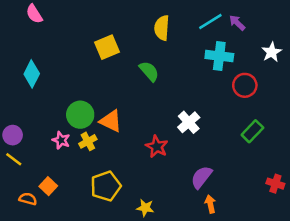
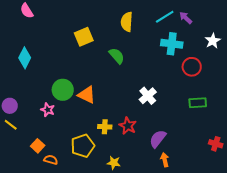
green rectangle: (252, 131) -> (198, 103), turned 42
yellow cross: (88, 141) -> (105, 127), moved, turned 32
red star: (157, 147) -> (128, 126), moved
orange semicircle: (28, 199) -> (51, 160), moved

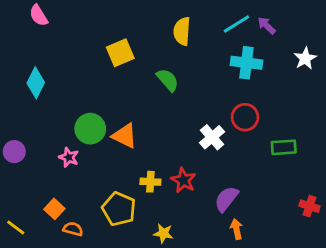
red circle: (192, 67) -> (245, 117), moved
yellow line: (11, 125) -> (16, 228), moved
yellow pentagon: (83, 146) -> (119, 209), turned -30

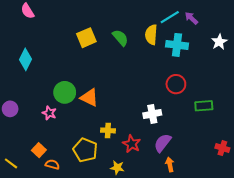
yellow semicircle: (182, 31) -> (151, 35), moved
green semicircle: (168, 80) -> (120, 38), moved
white cross: (212, 137) -> (152, 114), moved, turned 30
red star: (183, 180) -> (132, 144), moved

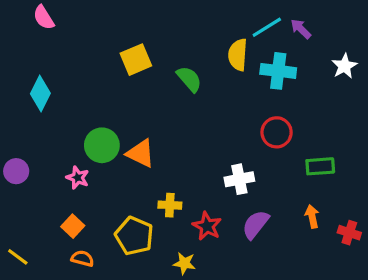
green semicircle: (120, 38) -> (189, 79), moved
orange square: (39, 150) -> (73, 226), moved
orange arrow: (170, 164) -> (312, 216), moved

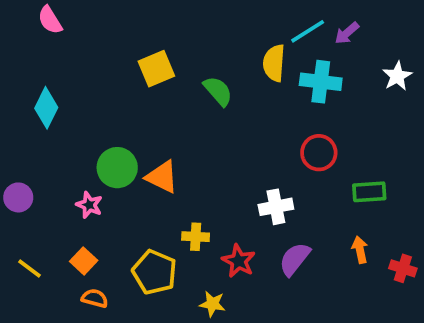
purple arrow: (301, 29) -> (347, 33), turned -85
yellow line: (18, 257) -> (29, 268), moved

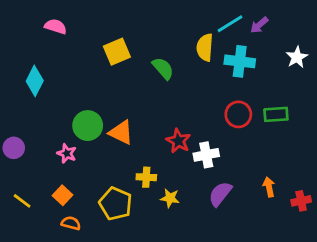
pink semicircle: (50, 20) -> (56, 27), moved, turned 140
green rectangle: (369, 192) -> (276, 114), moved
red star: (239, 261) -> (178, 141), moved
red cross: (403, 268) -> (301, 201), turned -30
yellow star: (212, 304) -> (170, 198), moved

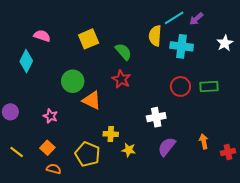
pink semicircle: (56, 27) -> (42, 36), moved
green circle: (88, 126) -> (73, 81), moved
red star: (178, 141) -> (121, 79), moved

